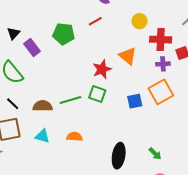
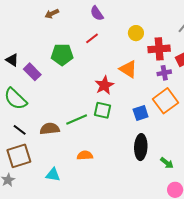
black triangle: (13, 33) -> (12, 60), turned -32
cyan triangle: (42, 136) -> (53, 175), moved
black ellipse: (119, 156) -> (141, 147), moved

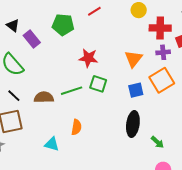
orange triangle: (128, 69) -> (133, 59), moved, turned 30
red star: (104, 85) -> (88, 58), moved, turned 30
orange semicircle: (85, 155) -> (76, 127), turned 98
cyan triangle: (53, 175) -> (52, 144), moved

